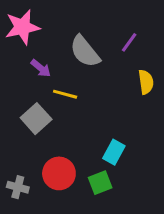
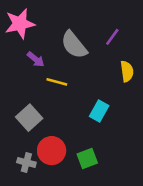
gray square: (36, 119) -> (29, 118), moved
cyan rectangle: (114, 152) -> (99, 111), moved
gray cross: (18, 187) -> (26, 162), moved

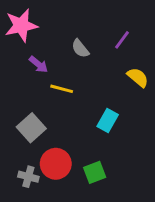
gray semicircle: (74, 45) -> (80, 49), size x0.6
yellow semicircle: (127, 71) -> (138, 77), turned -42

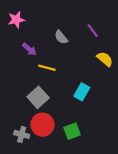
pink star: (21, 25) -> (16, 20), size x0.7
purple line: (122, 40) -> (93, 31), turned -72
gray square: (31, 128) -> (38, 97), moved

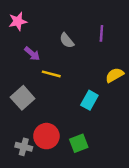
purple line: (93, 31) -> (101, 33), turned 40
yellow semicircle: (105, 59) -> (115, 75), moved, turned -70
gray square: (38, 97) -> (23, 98), moved

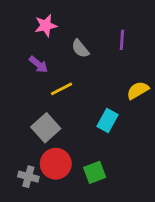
pink star: (18, 21) -> (46, 26), moved
yellow line: (51, 74) -> (62, 89), turned -42
gray square: (23, 98) -> (46, 128), moved

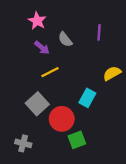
pink star: (46, 26) -> (37, 21), turned -30
purple arrow: (39, 64) -> (42, 48), moved
red circle: (56, 164) -> (62, 119), moved

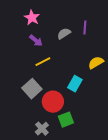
gray semicircle: (65, 39) -> (64, 34), moved, turned 96
gray cross: (23, 143) -> (42, 129), moved, turned 32

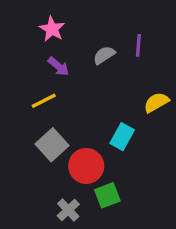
yellow line: (43, 62) -> (44, 101), moved

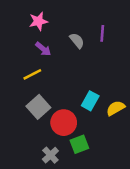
pink star: (52, 29) -> (38, 21), turned 30
gray semicircle: (104, 55) -> (77, 41), turned 84
yellow semicircle: (156, 102) -> (116, 108), moved

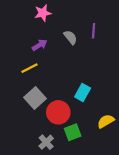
pink star: (38, 21) -> (43, 13), moved
purple arrow: (43, 49) -> (40, 45), turned -72
yellow semicircle: (116, 108) -> (106, 121), moved

